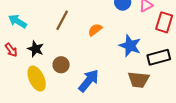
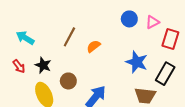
orange semicircle: (95, 30) -> (94, 46), moved
black rectangle: (159, 57) -> (165, 74), turned -45

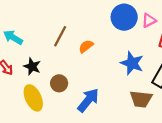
blue circle: (129, 19) -> (124, 17), size x1.5

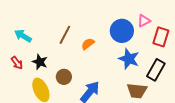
blue circle: (124, 17) -> (122, 31), moved

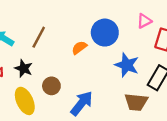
blue circle: (122, 31) -> (105, 33), moved
brown line: (65, 35) -> (39, 37), moved

